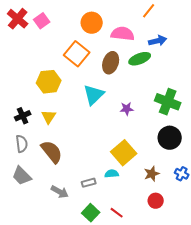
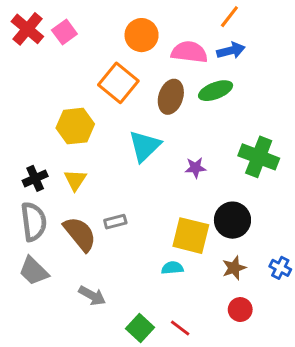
blue arrow: (158, 41) -> (231, 51), moved
black circle: (170, 138) -> (232, 220), moved
gray semicircle: (22, 144) -> (34, 222), size x1.4
yellow square: (124, 153) -> (191, 236), turned -35
gray rectangle: (89, 183) -> (115, 222), moved

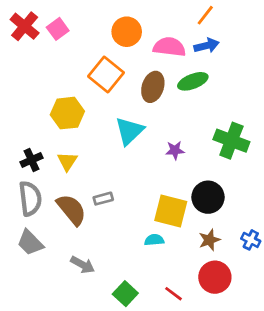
red circle: (240, 310) -> (215, 277), size x1.5
red line: (180, 328) -> (174, 294), moved

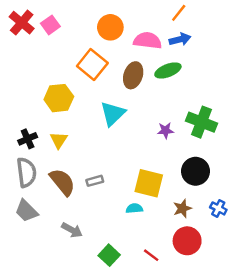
purple star: (175, 150) -> (166, 130), moved
black circle: (208, 197) -> (196, 171), moved
gray rectangle: (103, 199) -> (95, 181), moved

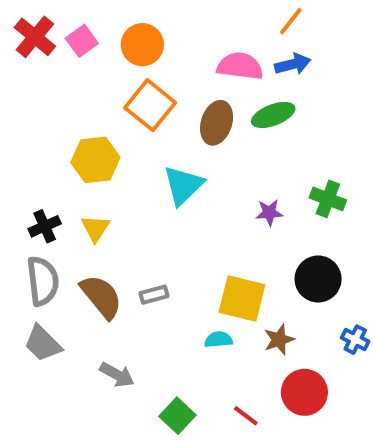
orange circle: (110, 27) -> (142, 45), moved
green cross: (202, 122) -> (328, 199), size x0.7
brown star: (182, 208) -> (279, 340), moved

